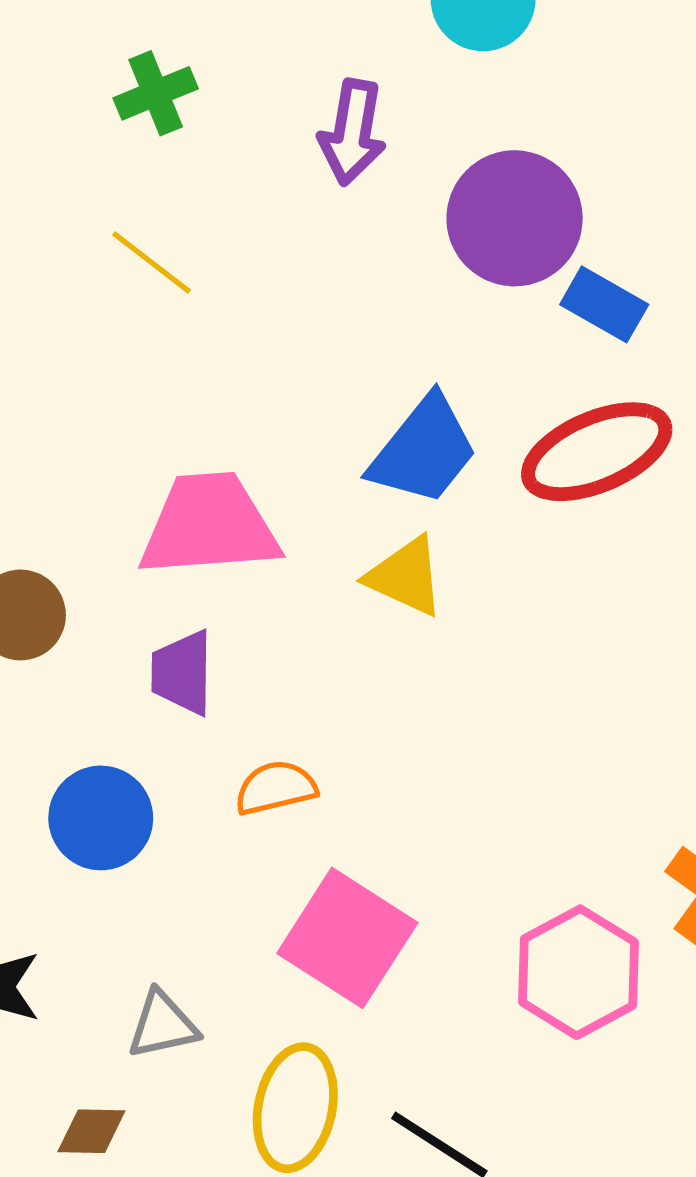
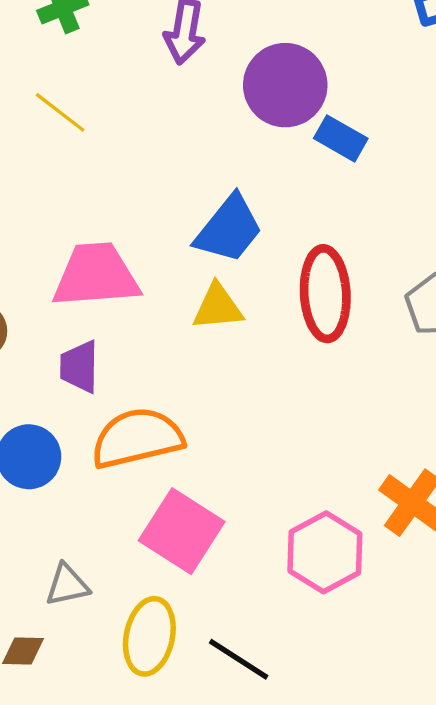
red ellipse: (597, 452) -> (325, 294), moved, turned -70
yellow triangle: (406, 576) -> (218, 307), turned -30
orange semicircle: (276, 788) -> (137, 438), size x1.8

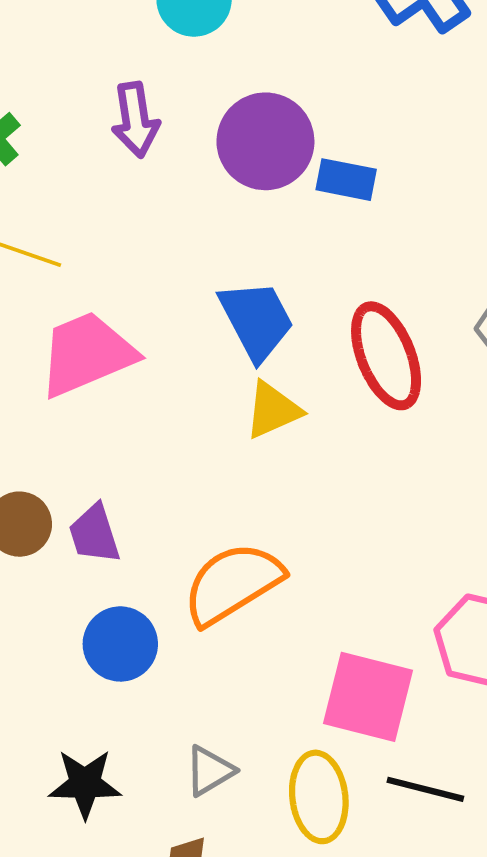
blue trapezoid: (229, 229) -> (256, 320), turned -48
pink trapezoid: (96, 275) -> (87, 354), moved
purple trapezoid: (79, 367) -> (94, 534), moved
pink square: (182, 531) -> (368, 697), moved

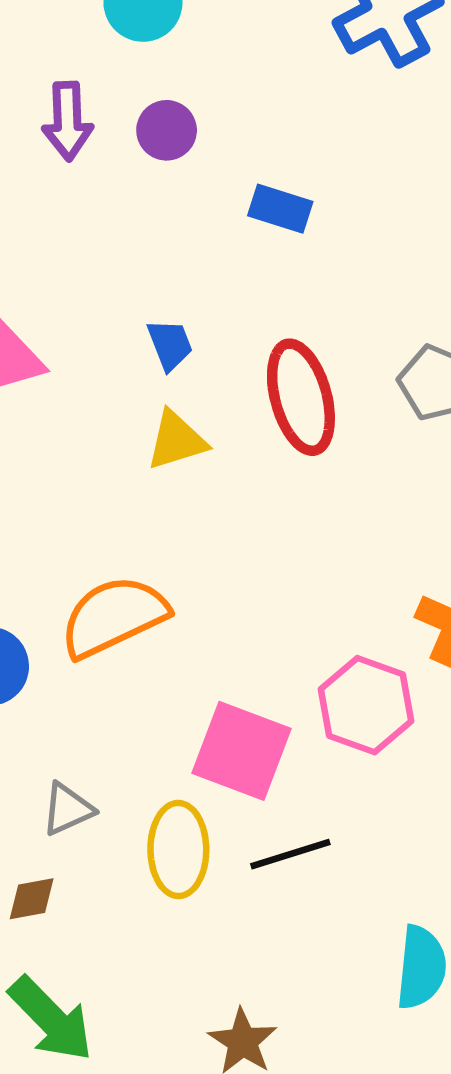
purple circle: (265, 141) -> (167, 130), moved, size x0.6
blue trapezoid: (256, 320) -> (170, 345), size x0.6
black line: (425, 789) -> (290, 854), turned -38

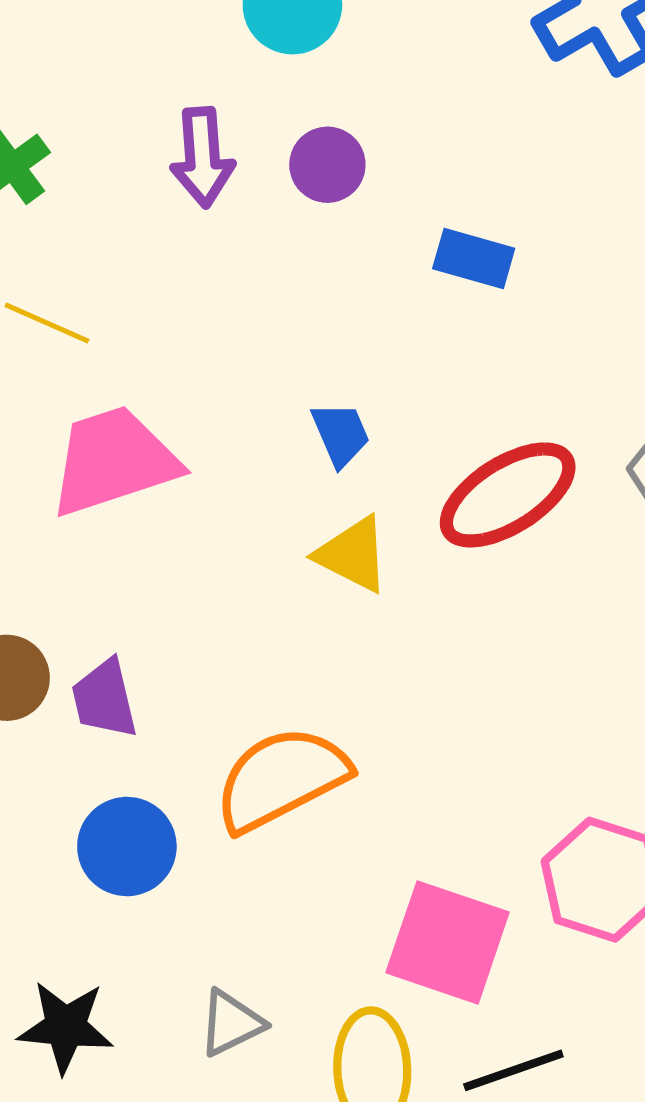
red ellipse: (301, 397) -> (508, 495), turned 75
yellow triangle: (176, 440) -> (353, 554), turned 46

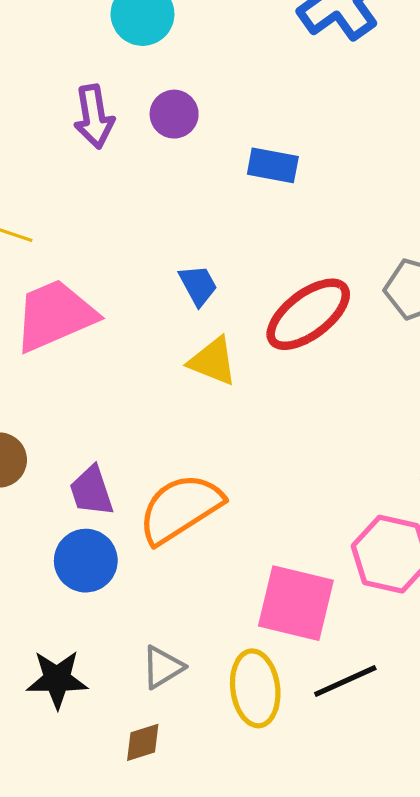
purple trapezoid: (104, 699) -> (91, 491), moved

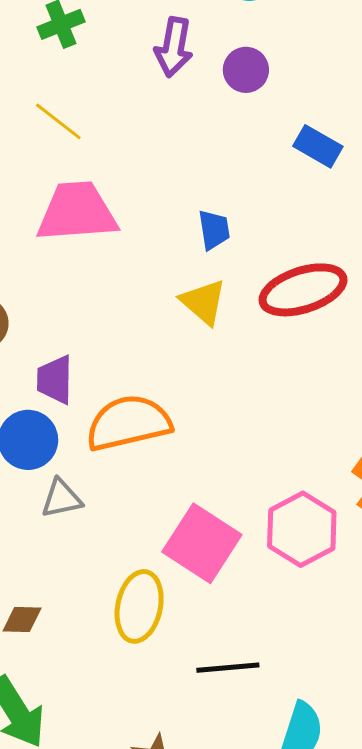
gray triangle: (163, 667) -> (61, 498), moved
black line: (345, 681) -> (228, 668), moved

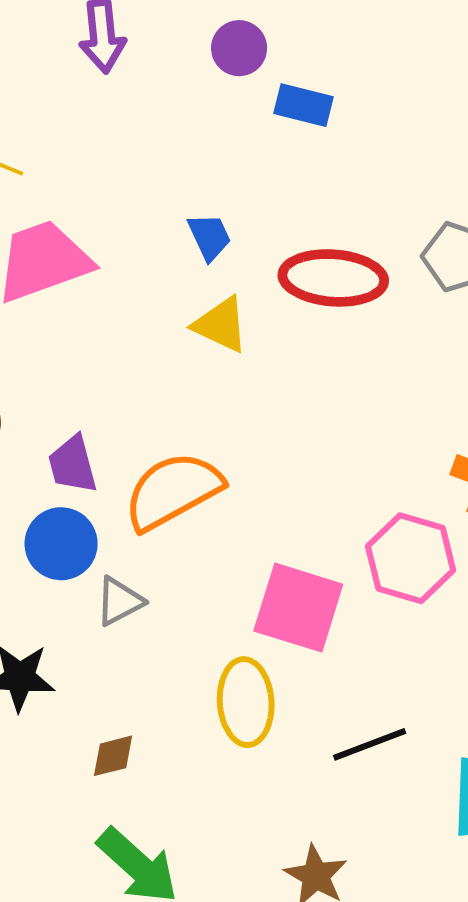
purple circle: (246, 70) -> (239, 48), moved
red ellipse: (303, 290) -> (333, 278), turned 38

